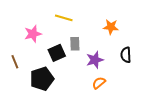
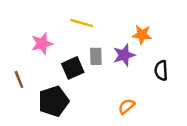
purple star: (95, 60) -> (124, 55), moved

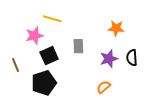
yellow line: (82, 23) -> (52, 19), moved
purple star: (124, 55) -> (109, 59), moved
black square: (73, 68) -> (49, 56), moved

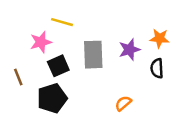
orange star: (116, 28) -> (159, 38), moved
gray rectangle: (78, 46) -> (93, 55), size x1.6
purple star: (109, 59) -> (129, 50), moved

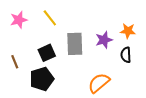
yellow line: (62, 22) -> (50, 18), turned 36
pink star: (41, 42) -> (19, 20), moved
orange semicircle: (123, 103) -> (99, 83), size x1.6

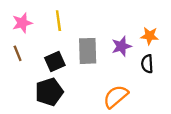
yellow line: (50, 18) -> (58, 21), turned 30
brown line: (15, 62) -> (18, 53), moved

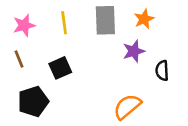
orange star: (150, 36) -> (144, 19), moved, turned -30
gray rectangle: (88, 51) -> (105, 20), moved
black pentagon: (49, 92) -> (33, 101), moved

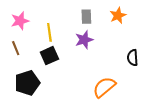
gray rectangle: (105, 20) -> (86, 17), size x0.6
yellow line: (64, 23) -> (49, 32), moved
purple star: (134, 51) -> (84, 40), moved

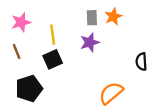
orange star: (118, 16) -> (113, 17), moved

